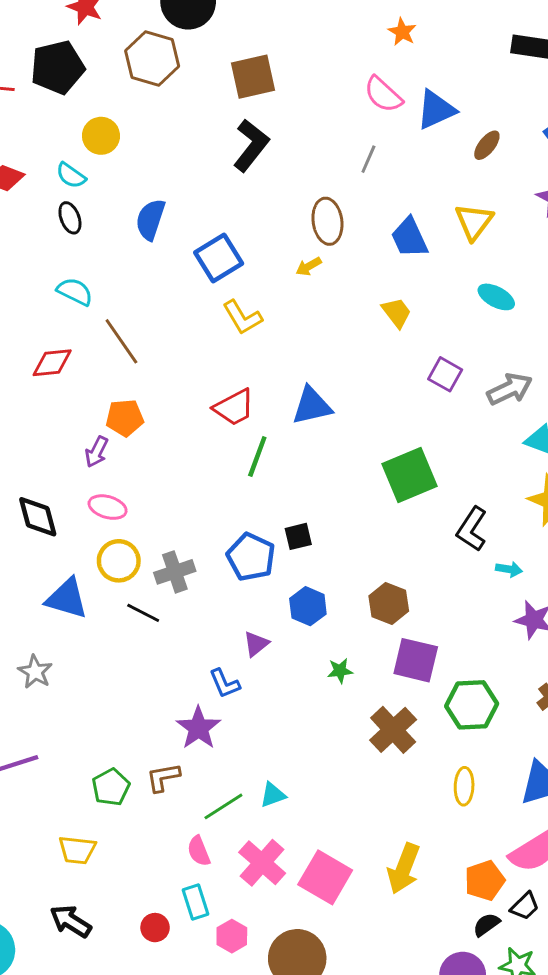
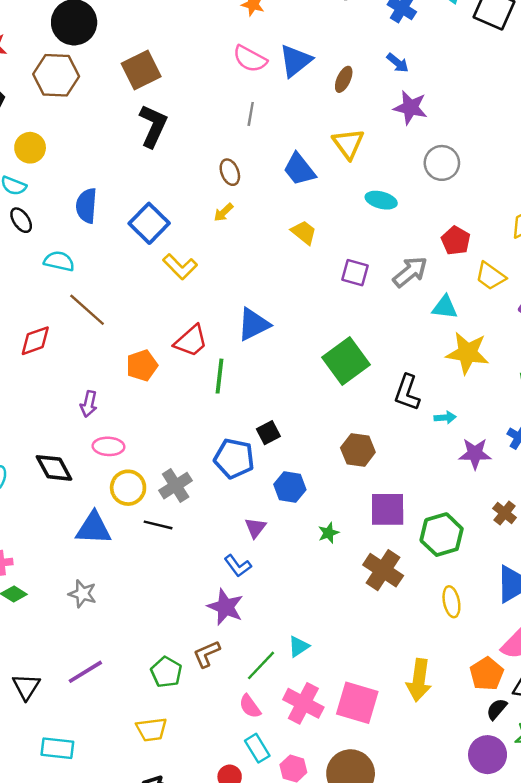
brown ellipse: (327, 221) -> (230, 172), size x0.7
cyan semicircle: (75, 292) -> (59, 261), moved
orange pentagon: (125, 418) -> (142, 365), moved
brown hexagon: (389, 603) -> (358, 450), moved

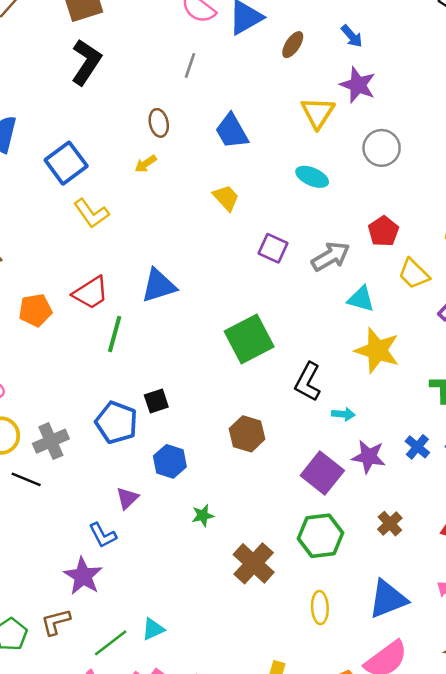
yellow triangle: (348, 144) -> (318, 113), moved
purple square: (388, 509) -> (322, 473), moved, turned 30

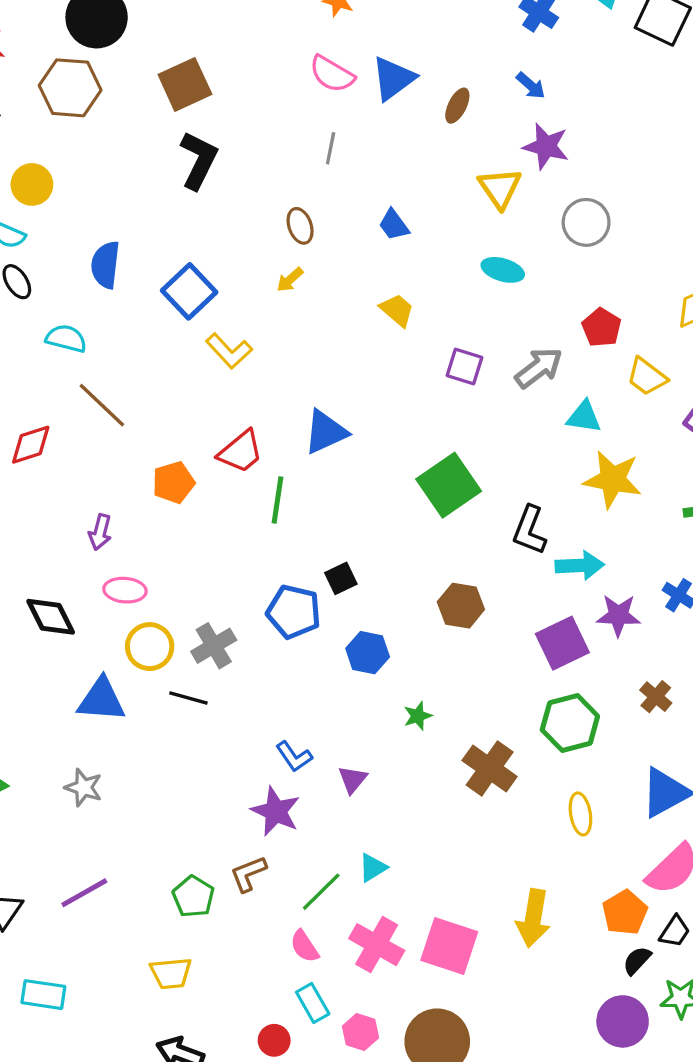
blue trapezoid: (232, 131) -> (394, 225), size x0.7
cyan arrow: (343, 414) -> (580, 565), size x1.6
purple square: (322, 473) -> (562, 643), turned 33
purple triangle: (127, 498) -> (353, 779), moved

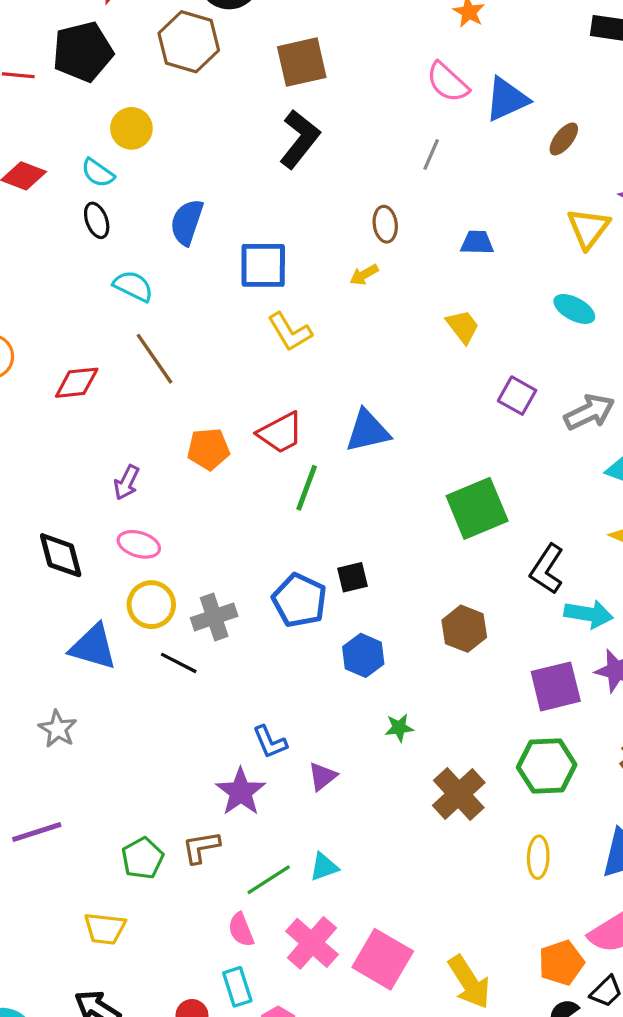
blue trapezoid: (394, 225) -> (477, 243), turned 116
blue square: (189, 291) -> (263, 265), turned 32
yellow arrow: (533, 918) -> (469, 982), moved, turned -54

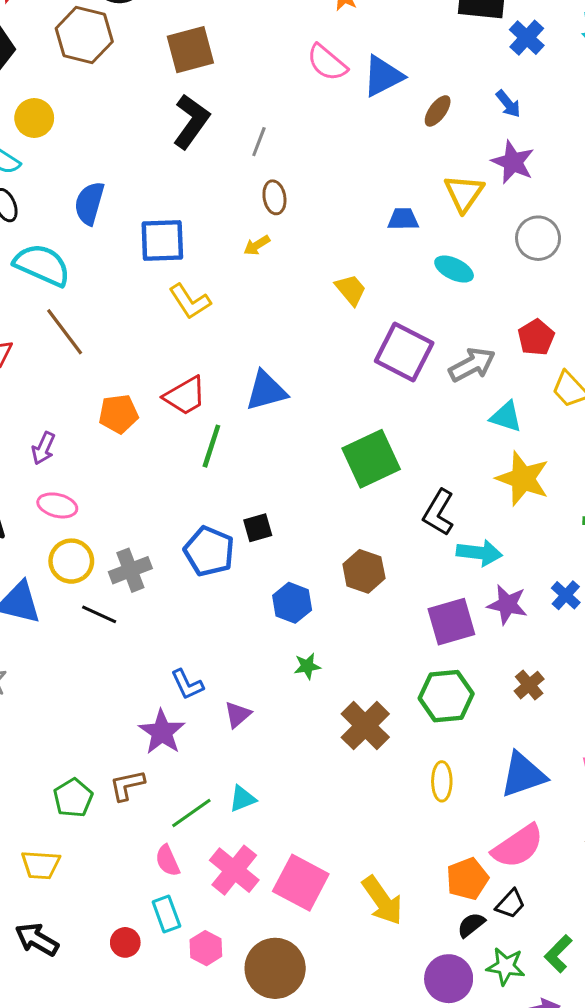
gray line: (431, 155) -> (259, 142), moved
blue trapezoid: (477, 243) -> (403, 219), moved
cyan semicircle: (133, 286) -> (42, 265), size x1.5
purple square: (517, 396) -> (404, 352), size x1.6
blue hexagon: (363, 655) -> (292, 603), moved

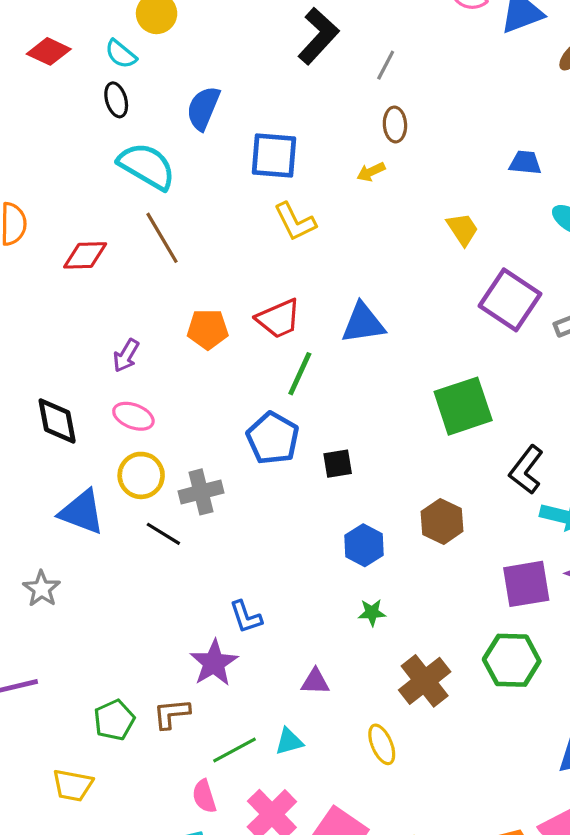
blue pentagon: (209, 551) -> (273, 438), moved
purple triangle: (238, 715) -> (315, 682), moved, turned 36
yellow ellipse: (442, 781) -> (382, 744), moved, turned -30

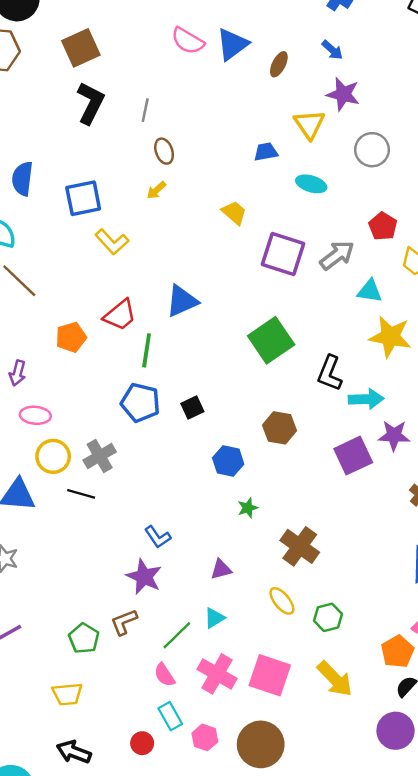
green hexagon: (512, 660) -> (328, 617), moved, size x0.7

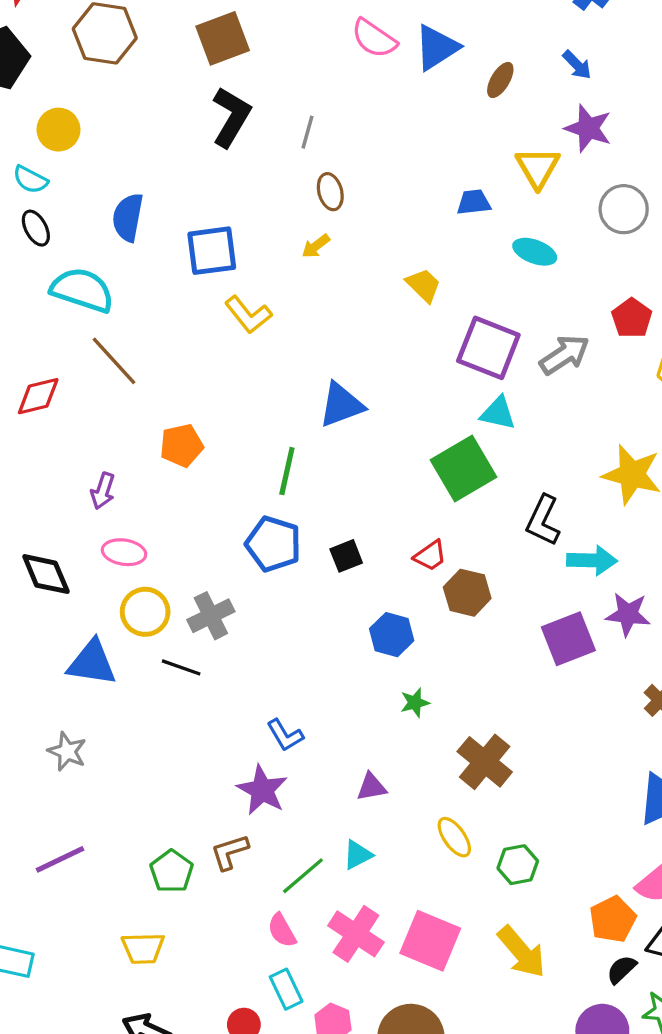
cyan triangle: (370, 291) -> (498, 413), moved
red trapezoid: (120, 315) -> (430, 556), moved, size x0.7

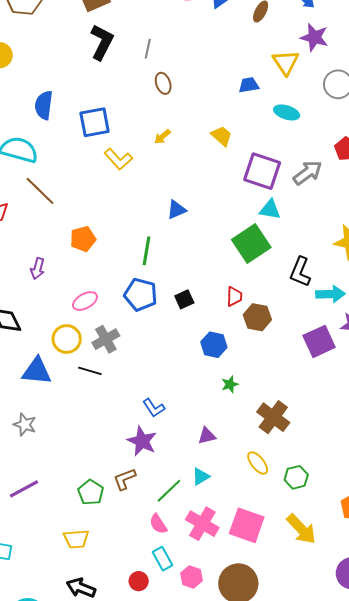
yellow arrow: (316, 246) -> (162, 137), moved
blue triangle: (341, 405) -> (177, 210), size x0.7
pink ellipse: (124, 552) -> (85, 301), moved, turned -35
red trapezoid: (430, 556) -> (234, 296), turned -50

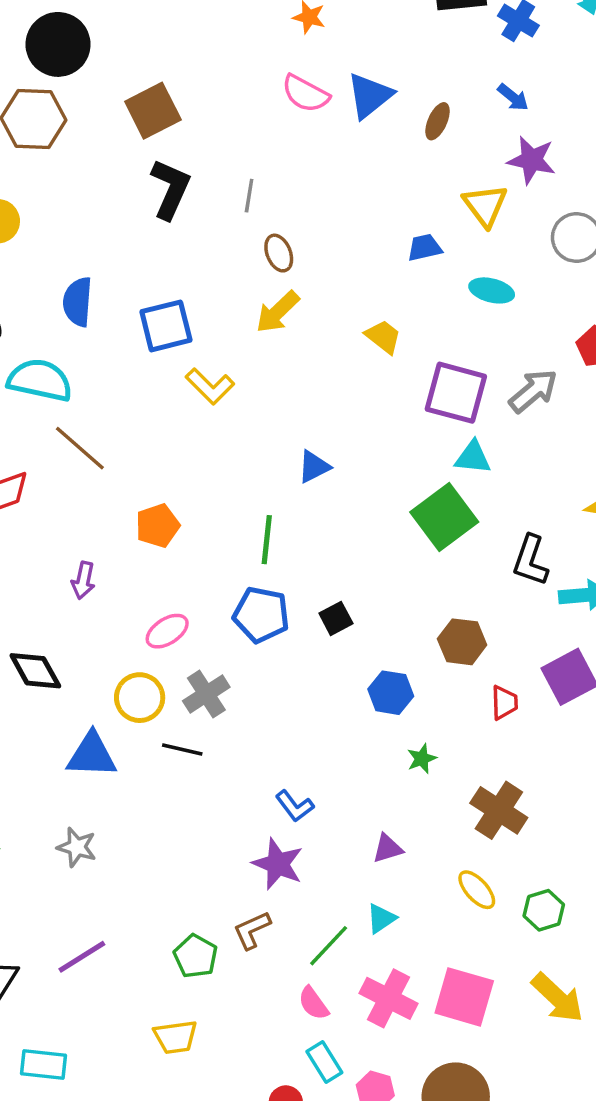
yellow arrow: (162, 137) -> (278, 312), moved, size x1.6
red trapezoid: (234, 296) -> (504, 703), moved

